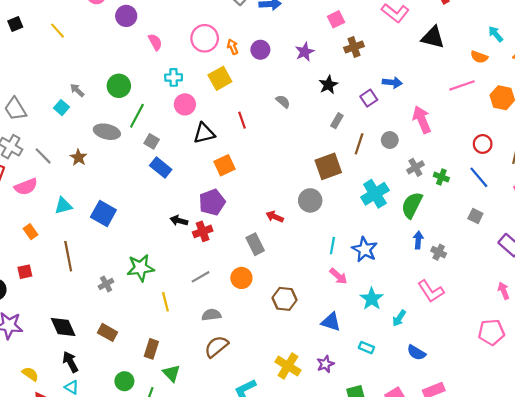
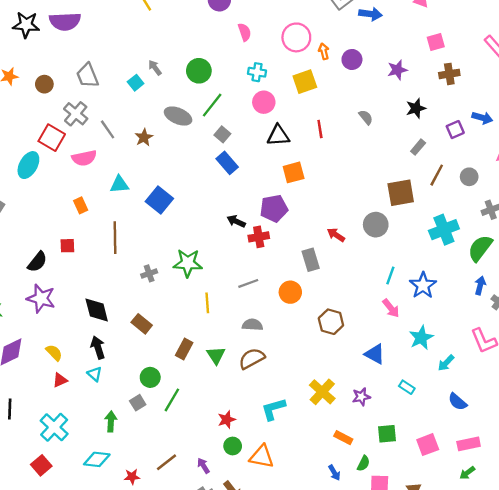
green triangle: (171, 373) -> (216, 355), moved

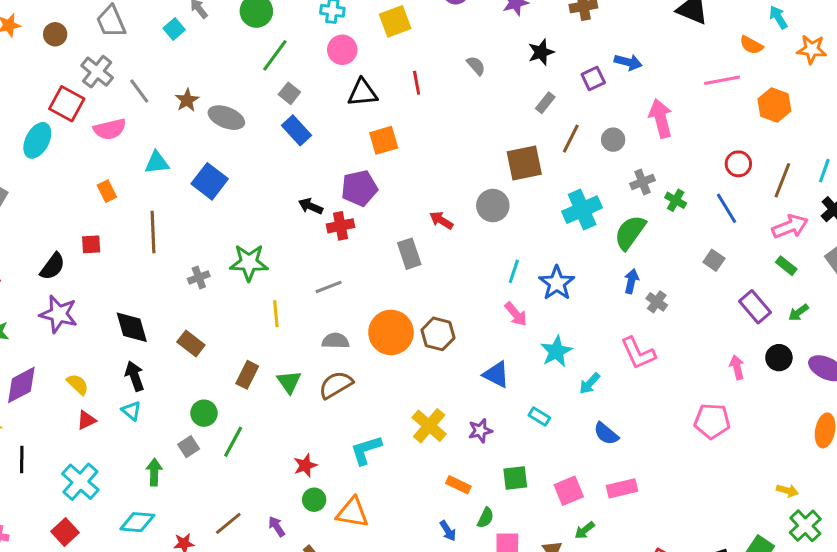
gray ellipse: (178, 116) -> (226, 118), moved
orange circle: (290, 292) -> (391, 332), moved, size x1.5
green arrow: (467, 473) -> (585, 530), moved

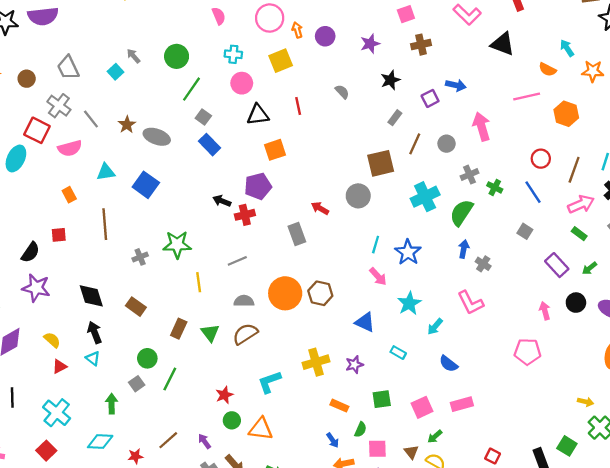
yellow cross: (429, 426) -> (316, 362), turned 35

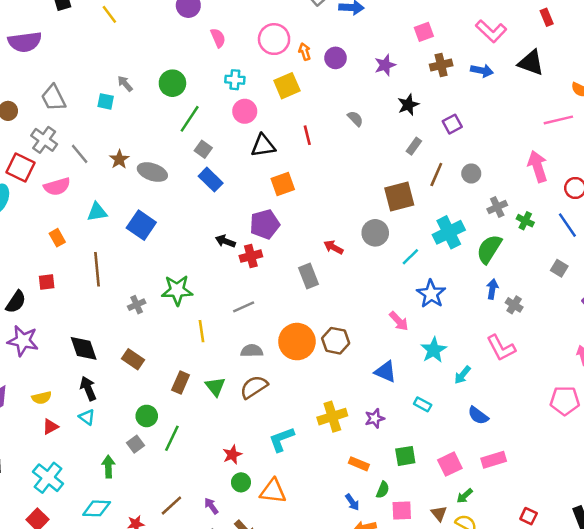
cyan square: (115, 72) -> (106, 101), turned -35
blue arrow: (456, 85) -> (482, 71), moved
pink arrow: (482, 127) -> (538, 166), moved
cyan line: (376, 245) -> (410, 257), moved, turned 30
yellow semicircle: (52, 340) -> (42, 398), turned 126

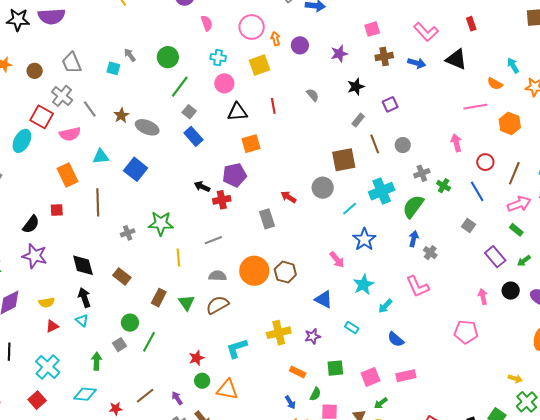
pink arrow: (538, 166) -> (456, 143), size x0.7
brown line: (436, 174) -> (375, 144), turned -48
orange rectangle: (57, 238) -> (68, 175), size x1.6

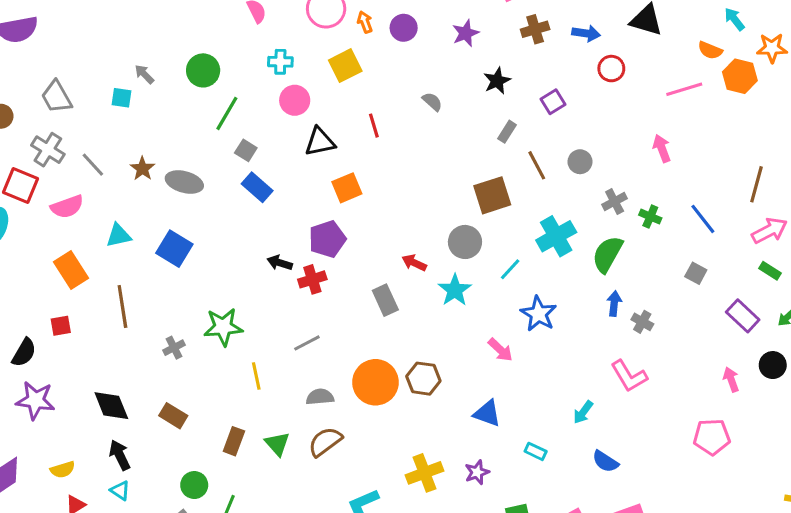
orange hexagon: (510, 123) -> (740, 76), moved
red circle: (485, 162) -> (611, 69), moved
cyan star: (363, 285) -> (455, 290), moved

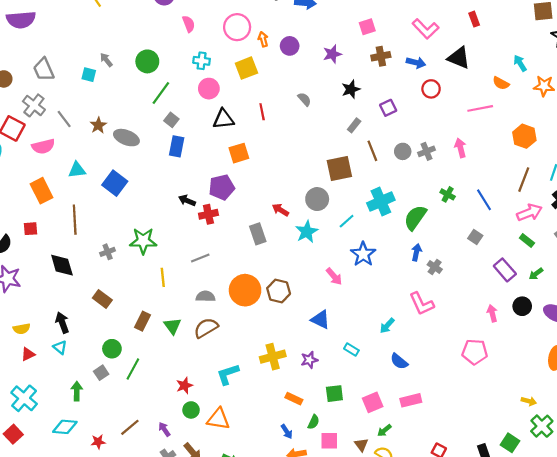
orange hexagon: (740, 76) -> (524, 136), moved
blue rectangle: (257, 187) -> (177, 146), turned 54
gray cross: (615, 202) -> (427, 151), moved
black diamond: (111, 406) -> (62, 265), moved

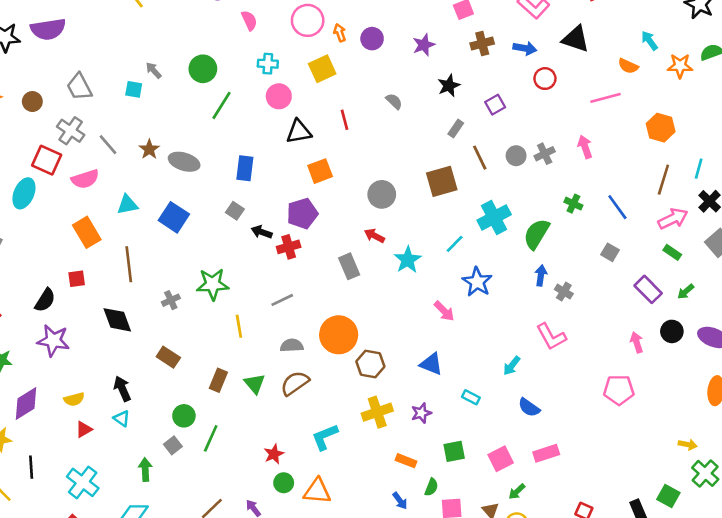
gray square: (171, 120) -> (235, 211), moved
gray circle: (317, 199) -> (382, 194), moved
brown hexagon: (279, 291) -> (370, 364), moved

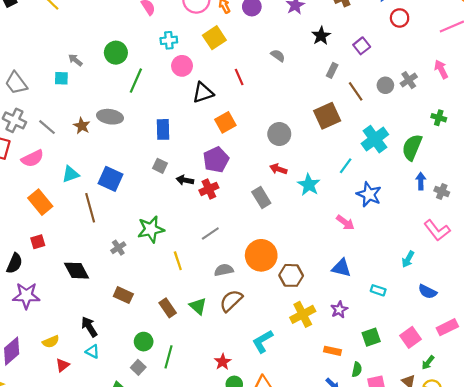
gray ellipse: (184, 162) -> (110, 117), moved
brown line: (129, 264) -> (90, 208), moved
brown rectangle: (218, 380) -> (168, 308), turned -48

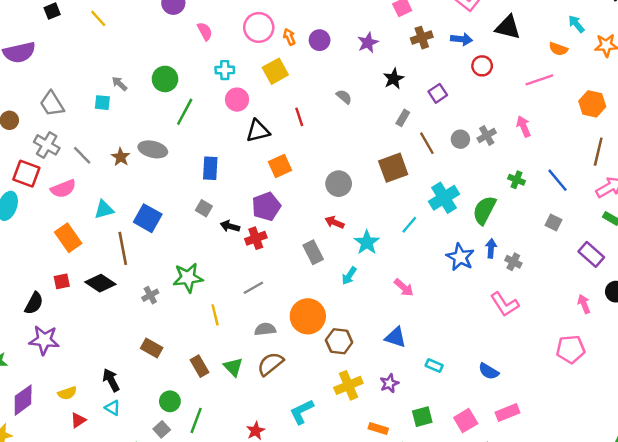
blue star: (369, 194) -> (460, 257), moved
cyan arrow: (408, 259) -> (349, 276), moved
black diamond: (77, 271) -> (100, 283), moved, turned -32

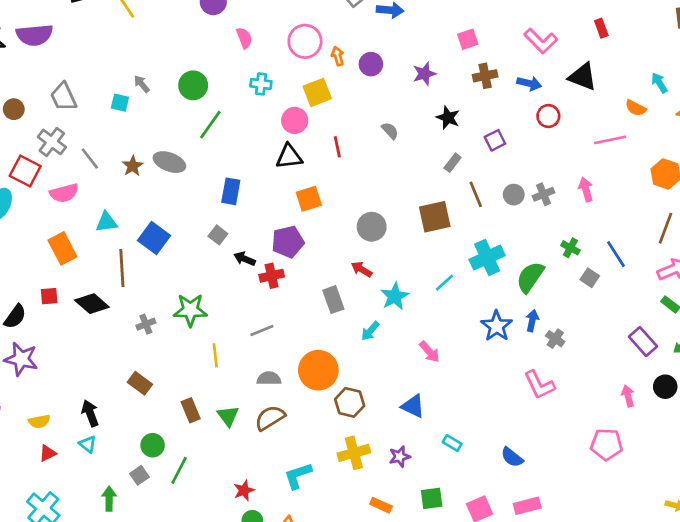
black star: (394, 79) -> (448, 118), turned -30
pink circle: (237, 100) -> (295, 120), moved
gray square: (554, 222) -> (590, 278), moved

